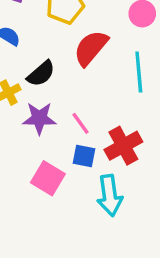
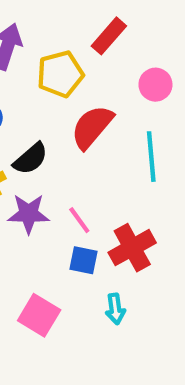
pink square: (48, 178) -> (39, 315), moved
cyan arrow: (110, 195) -> (115, 309), size x0.6

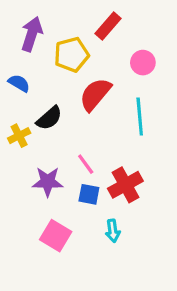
purple star: (29, 214) -> (48, 182), moved

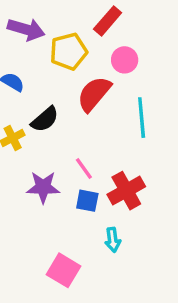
purple arrow: (32, 34) -> (26, 29), turned 88
pink circle: (143, 63) -> (125, 60), moved
pink square: (56, 236) -> (64, 270), moved

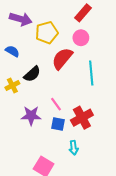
red rectangle: (108, 21) -> (83, 13), moved

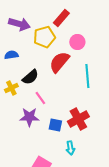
red rectangle: (83, 13) -> (61, 18), moved
blue semicircle: (12, 51) -> (11, 55), turned -40
pink line: (56, 104) -> (40, 98), moved

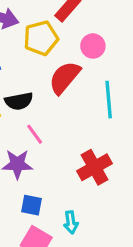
black semicircle: (30, 77) -> (19, 101), turned 30
blue square: (55, 125) -> (31, 205), moved
cyan arrow: (70, 148) -> (71, 222), moved

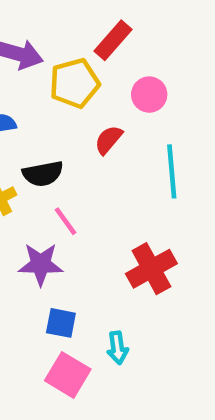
red semicircle: (65, 77) -> (108, 140), size x0.6

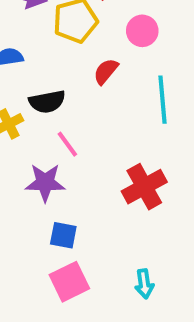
cyan arrow: (118, 348) -> (144, 284), moved
pink square: (68, 375) -> (69, 282), turned 33

